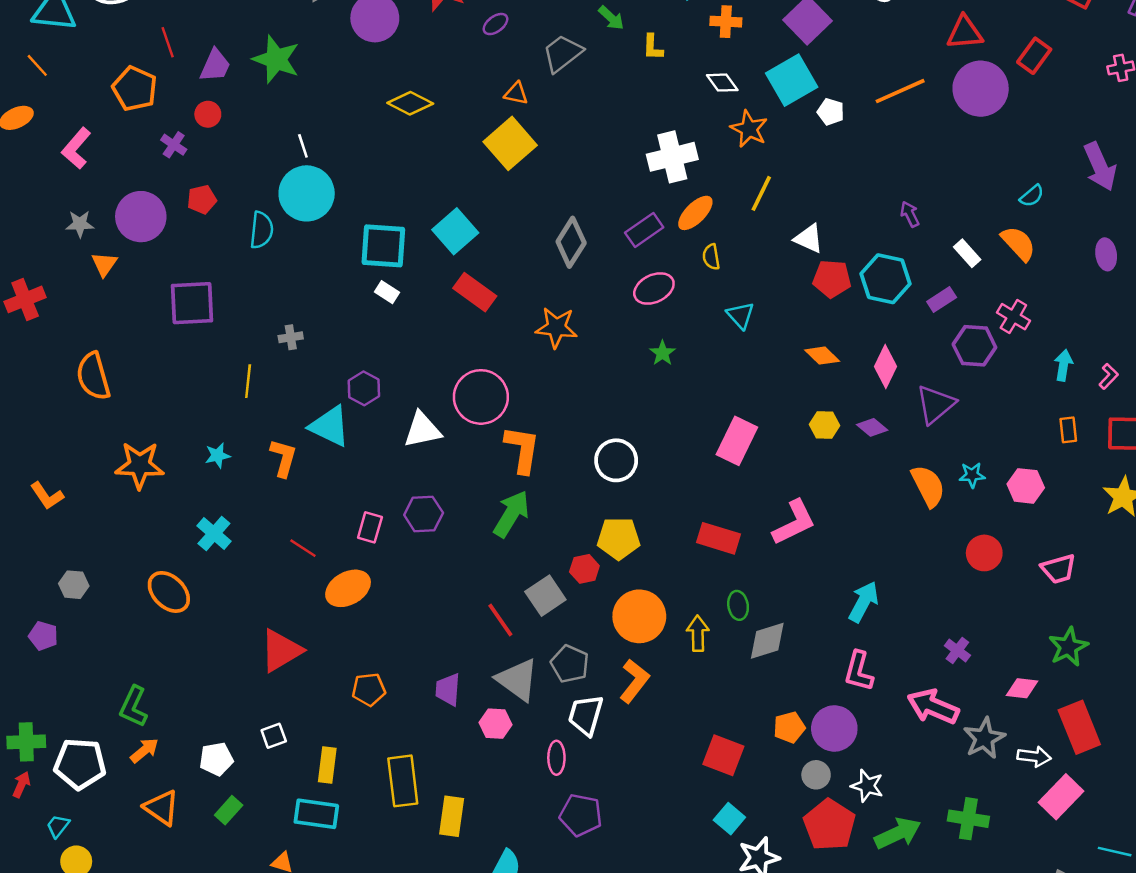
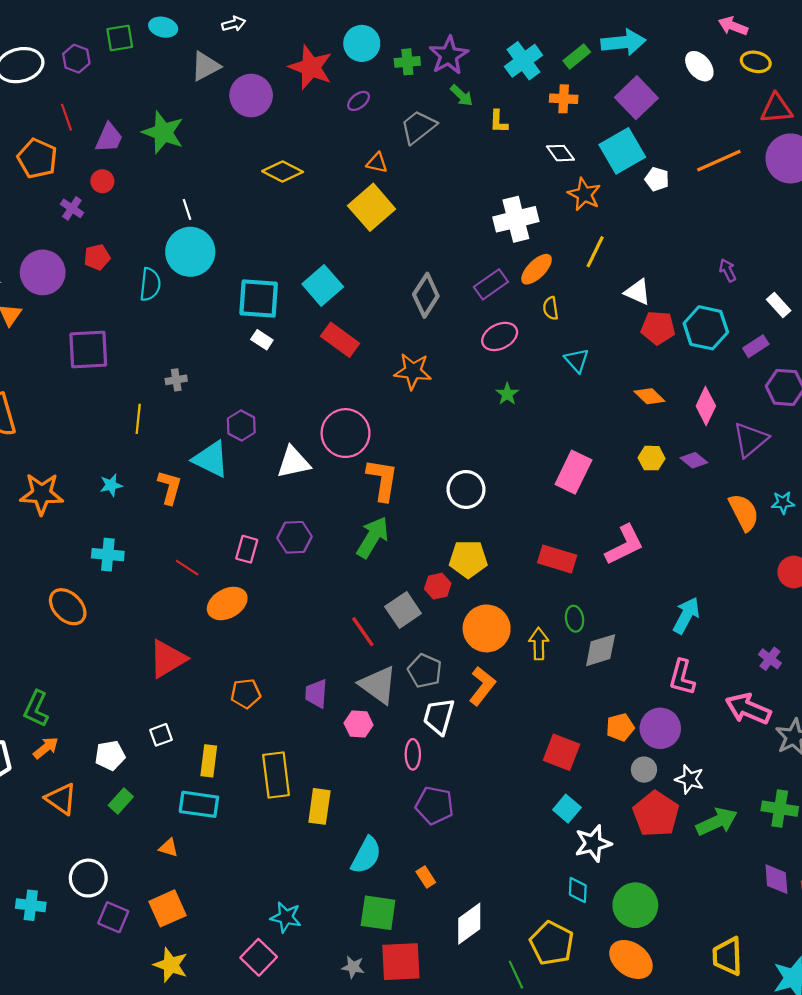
cyan cross: (214, 533) -> (108, 555), turned -36

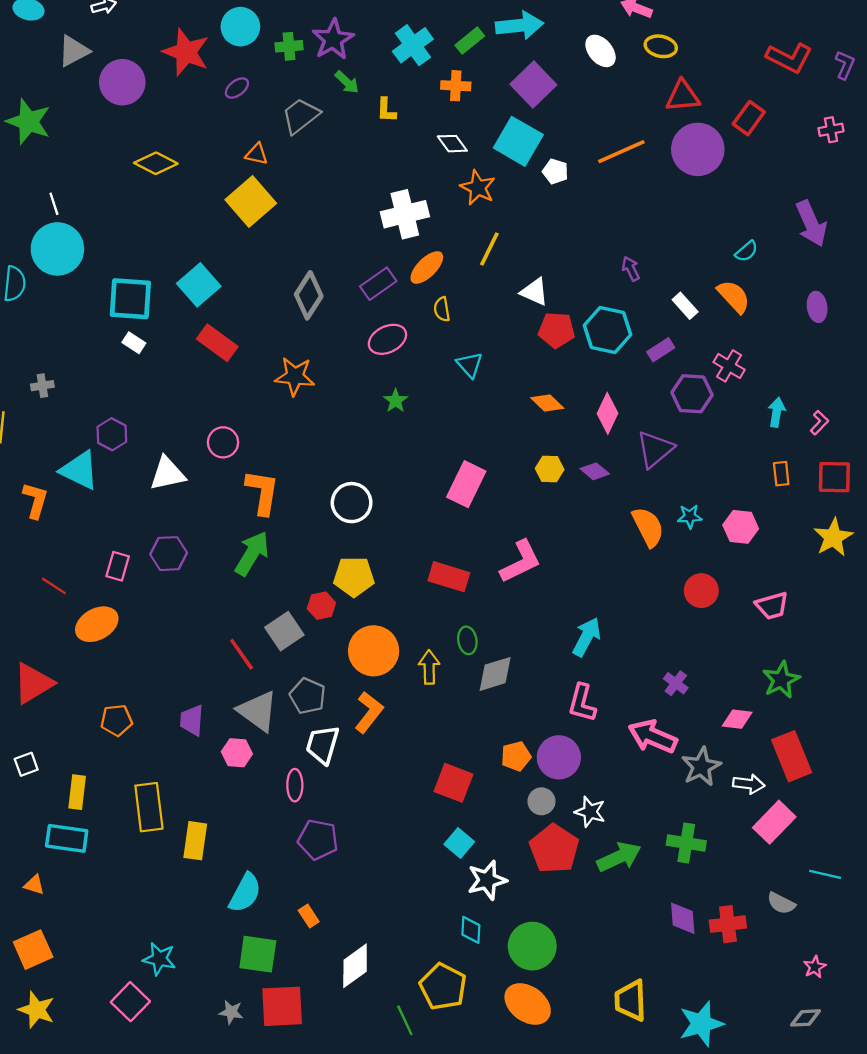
cyan square: (622, 151) -> (518, 141), turned -30
pink circle: (346, 433) -> (223, 442), size x0.6

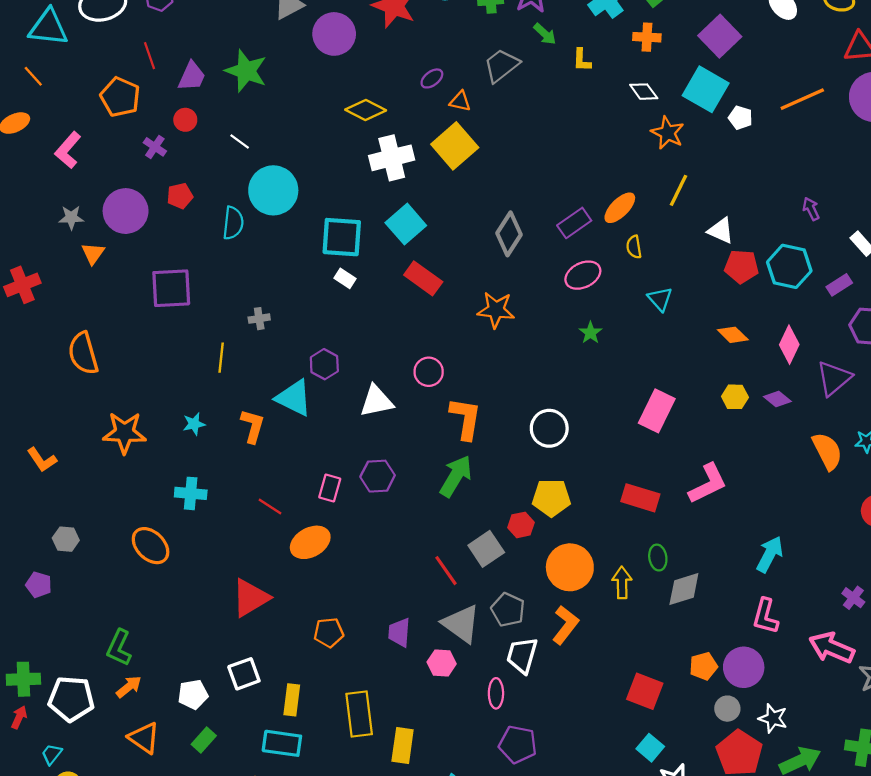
purple ellipse: (237, 88) -> (432, 78), moved
white line: (54, 204) -> (240, 141), moved, turned -36
white cross: (405, 214) -> (392, 158), moved
white square: (26, 764) -> (244, 674), size x1.4

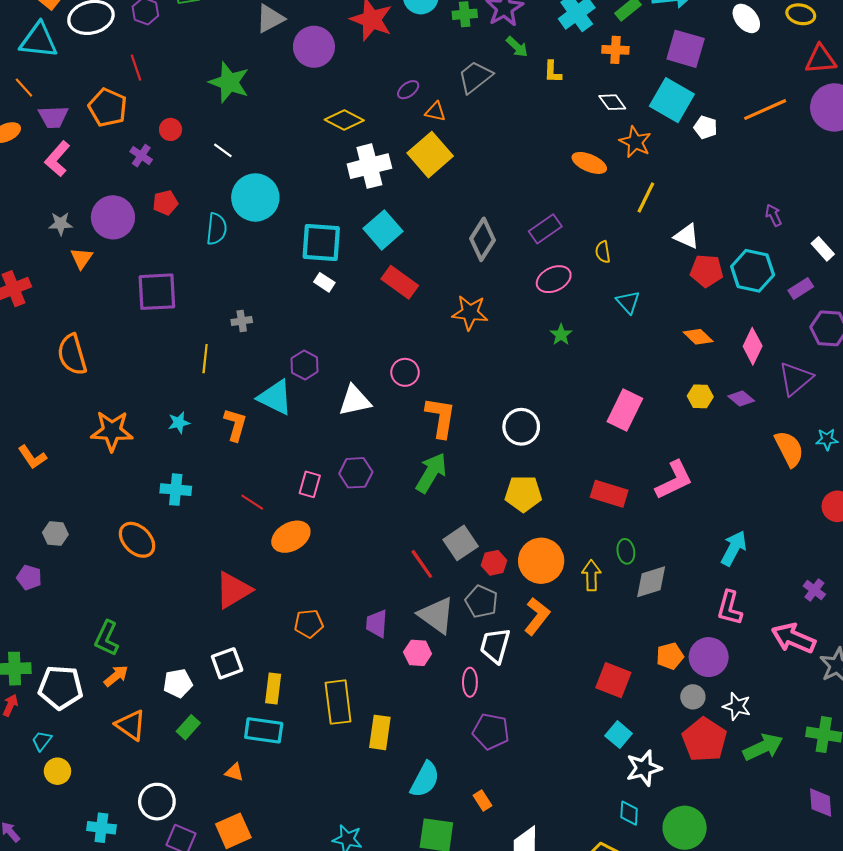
purple square: (720, 36) -> (686, 49), turned -30
purple trapezoid: (192, 76) -> (53, 117), moved, turned 64
orange ellipse: (620, 208) -> (589, 163), moved, turned 68
red hexagon: (521, 525) -> (494, 563), moved

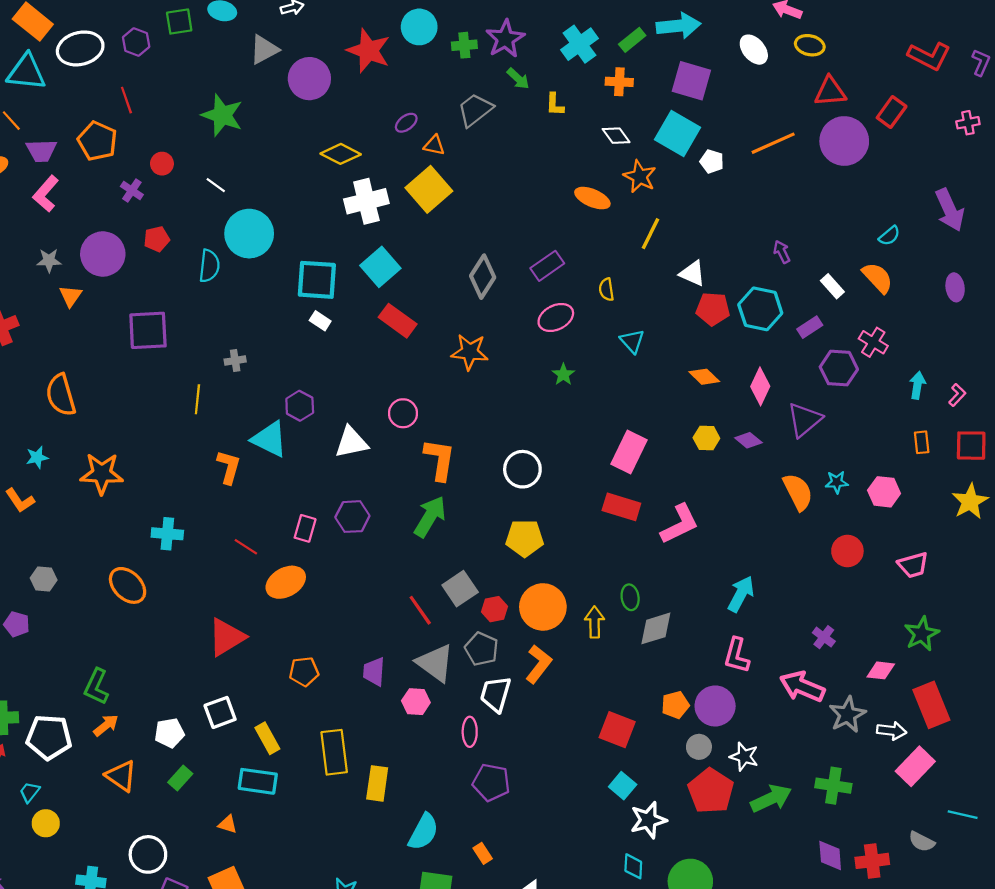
cyan star: (179, 423) -> (37, 457), moved
red rectangle: (609, 494) -> (621, 507), moved
yellow rectangle: (273, 688) -> (267, 738), turned -36

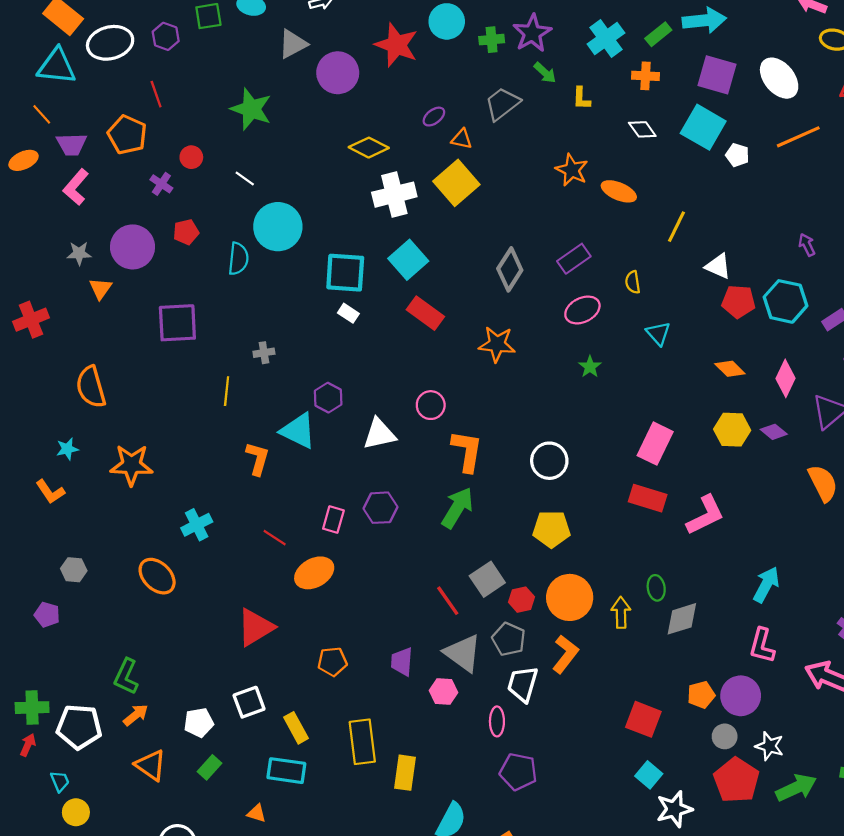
white ellipse: (754, 50) -> (779, 78), moved, size x1.4
orange star: (640, 177) -> (572, 170), moved
yellow hexagon: (706, 438) -> (732, 430), size x1.4
cyan cross: (167, 534) -> (197, 525), turned -32
cyan trapezoid: (30, 792) -> (60, 781), turned 120

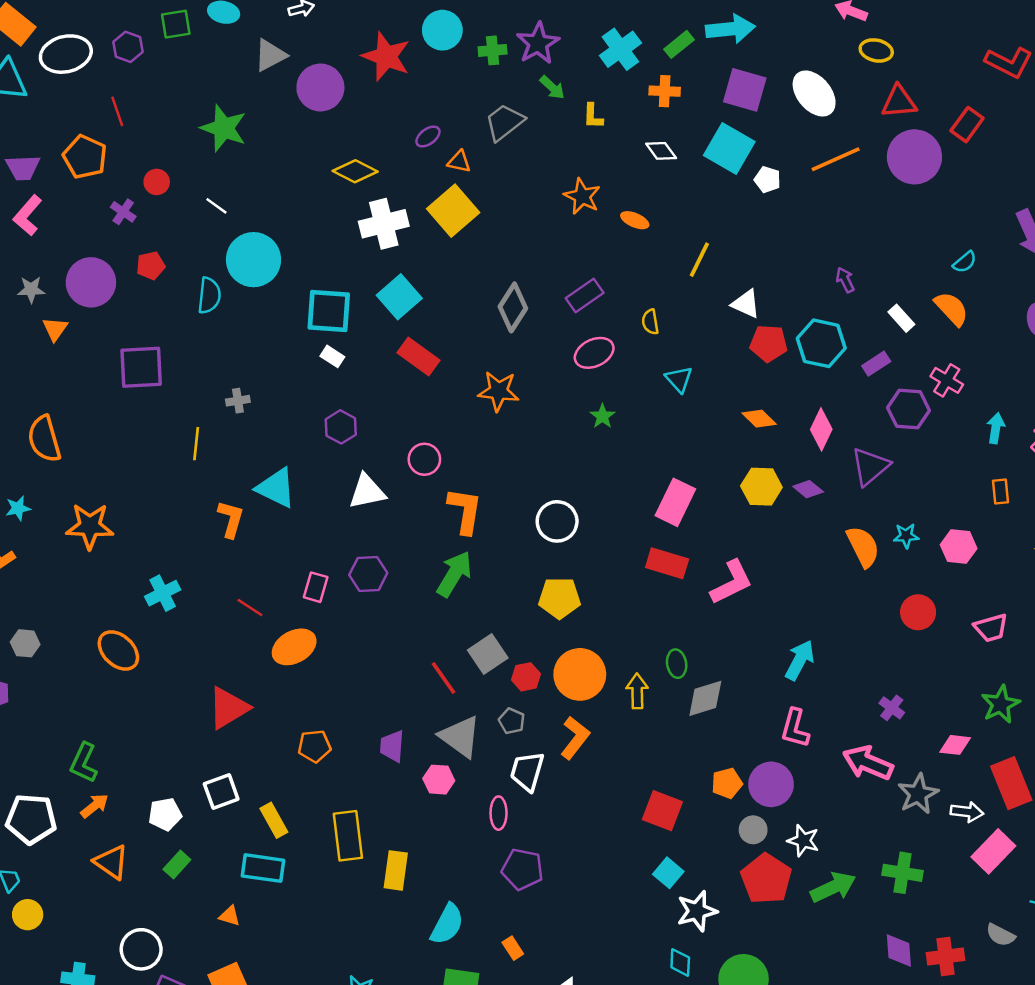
orange ellipse: (619, 191) -> (635, 220), size x0.7
purple hexagon: (328, 398) -> (341, 427), moved
gray pentagon: (509, 639) -> (512, 721), size x0.7

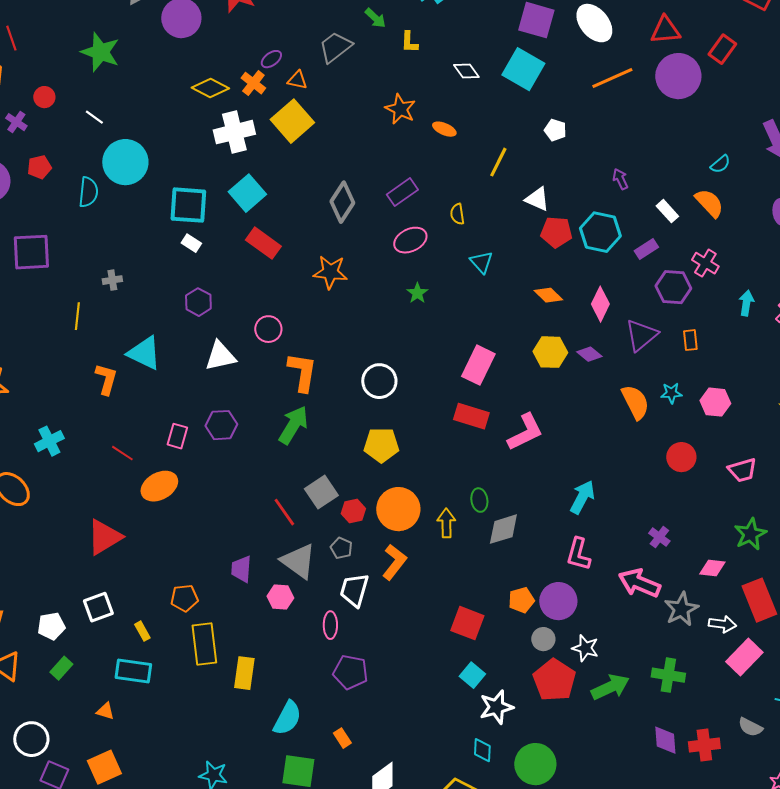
orange cross: (665, 91) -> (253, 83), moved, turned 35
white pentagon: (767, 180) -> (555, 130), moved
orange rectangle: (1001, 492) -> (690, 340), moved
orange pentagon: (314, 746) -> (184, 598), moved
yellow rectangle: (274, 820) -> (142, 631), size x0.7

